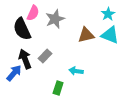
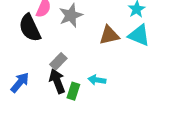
black arrow: (25, 59) -> (57, 81), moved
green rectangle: (58, 88) -> (73, 91), moved

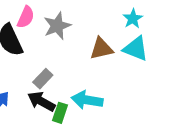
cyan arrow: (97, 80) -> (87, 100), size x1.5
black arrow: (57, 81) -> (41, 101), turned -40

